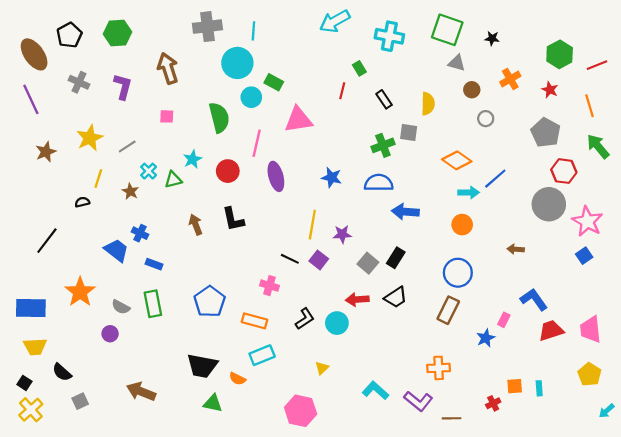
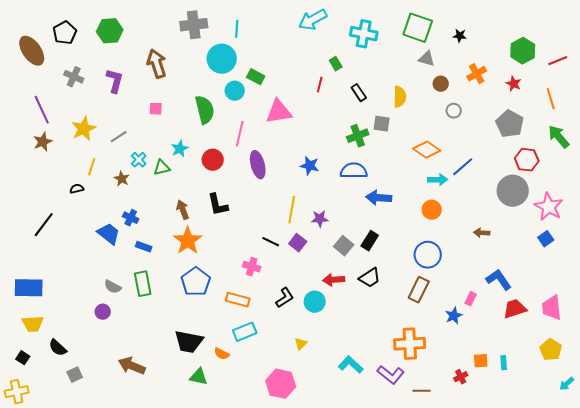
purple line: (31, 99) -> (42, 110), moved
orange star: (80, 292) -> (188, 241), moved
orange cross: (439, 368) -> (410, 344), size x1.4
yellow cross: (31, 410) -> (17, 392), moved, turned 30

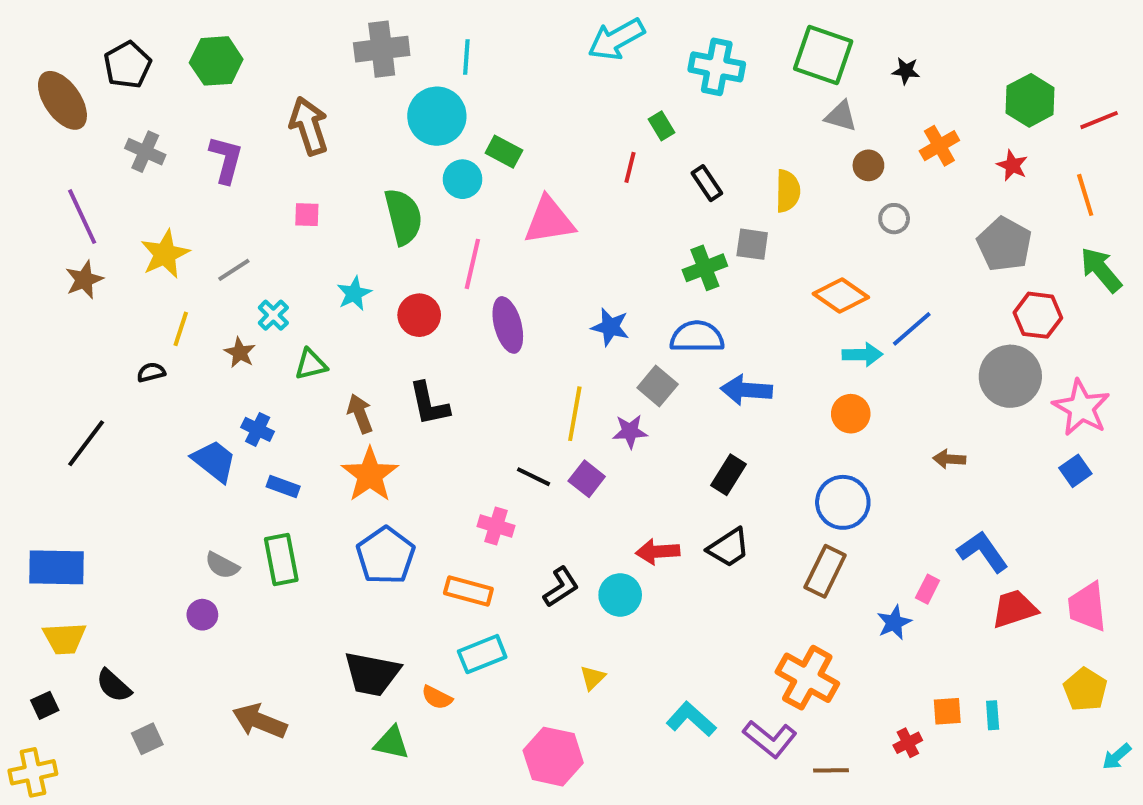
green triangle: (162, 168) -> (311, 364), moved
gray square: (344, 246) -> (658, 386), moved
orange cross: (410, 344) -> (807, 678), turned 32
black square: (23, 358) -> (45, 705), turned 32

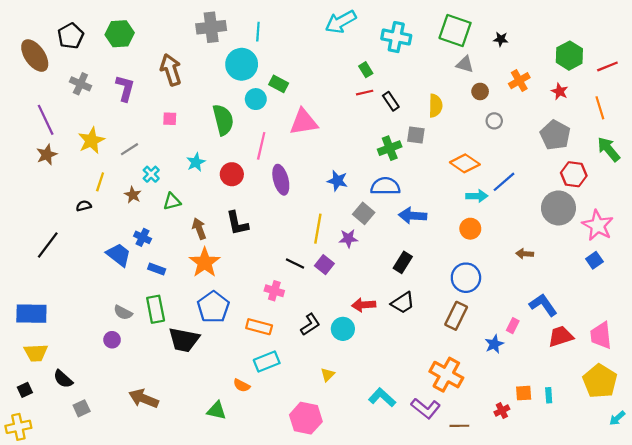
red line: (630, 167) -> (365, 93), moved, turned 63
black trapezoid: (372, 674) -> (184, 340), moved
yellow pentagon: (1085, 690) -> (600, 381), size x1.4

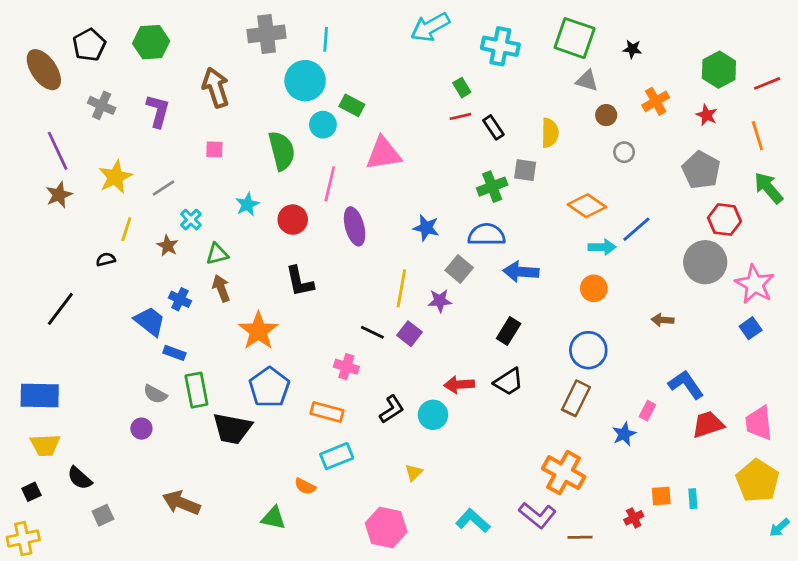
brown arrow: (199, 229) -> (221, 288), moved
blue rectangle: (157, 269) -> (174, 353), moved
cyan L-shape: (382, 397) -> (473, 521), moved

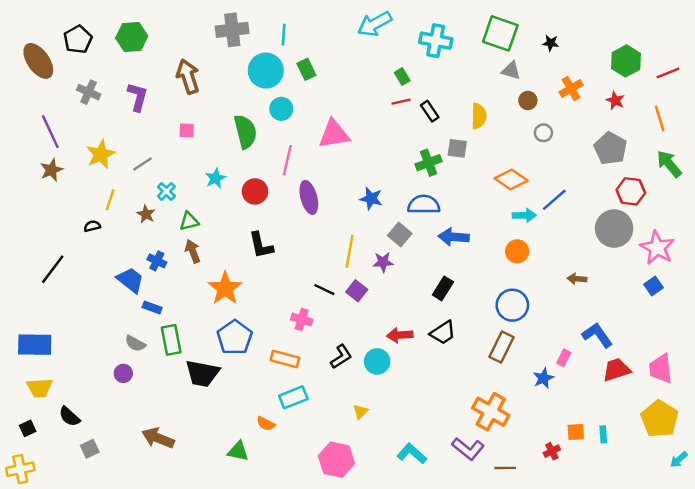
green rectangle: (352, 105) -> (306, 69), moved, turned 36

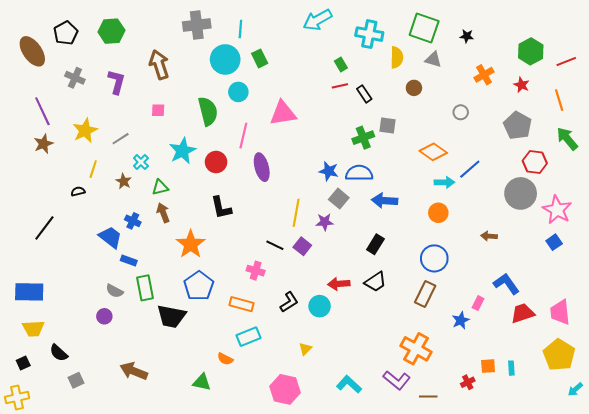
brown circle: (528, 100) -> (414, 88), moved
yellow semicircle: (479, 116) -> (397, 57), moved
cyan star: (215, 178) -> (183, 151), size x1.5
blue star: (371, 199) -> (329, 171), moved

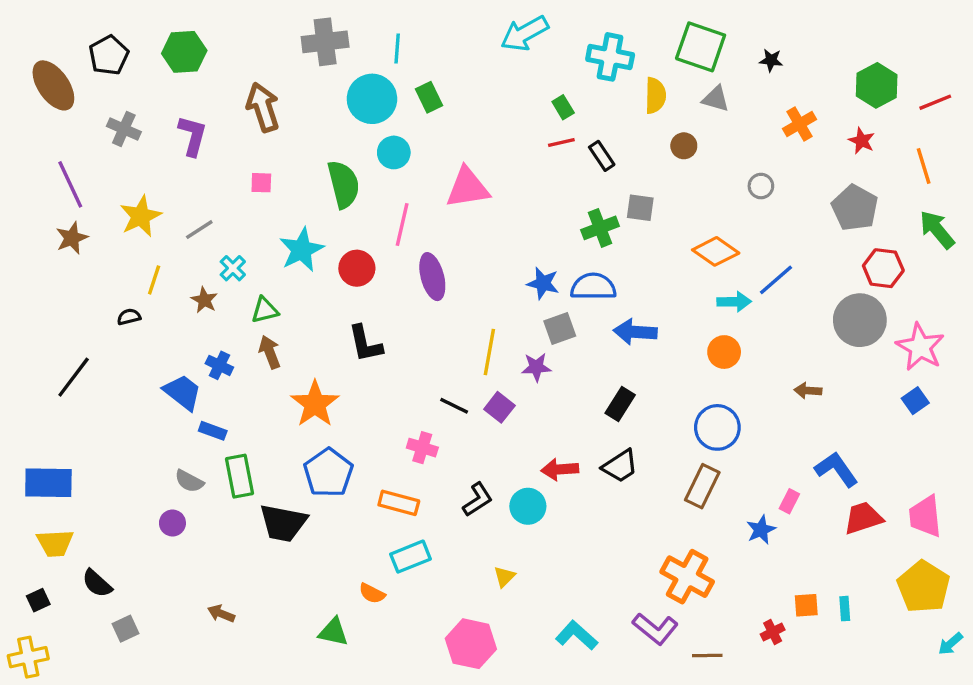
gray square: (339, 199) -> (560, 329), turned 30
brown arrow: (134, 371) -> (221, 614), size x0.6

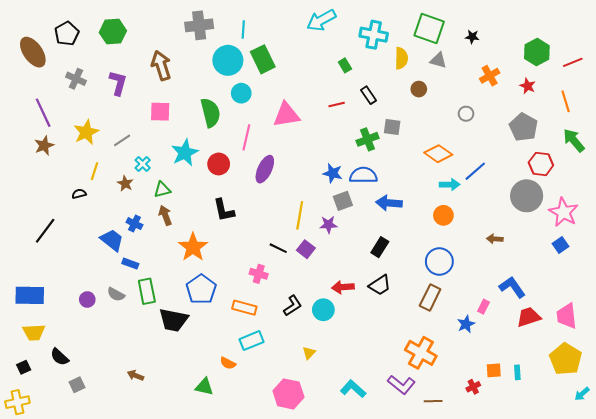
green rectangle: (429, 97) -> (263, 59), size x1.5
red line: (561, 142) -> (337, 104), moved
pink square: (261, 183) -> (160, 112), size x1.5
purple ellipse: (432, 277) -> (265, 169), turned 40
purple circle: (172, 523) -> (87, 299), moved

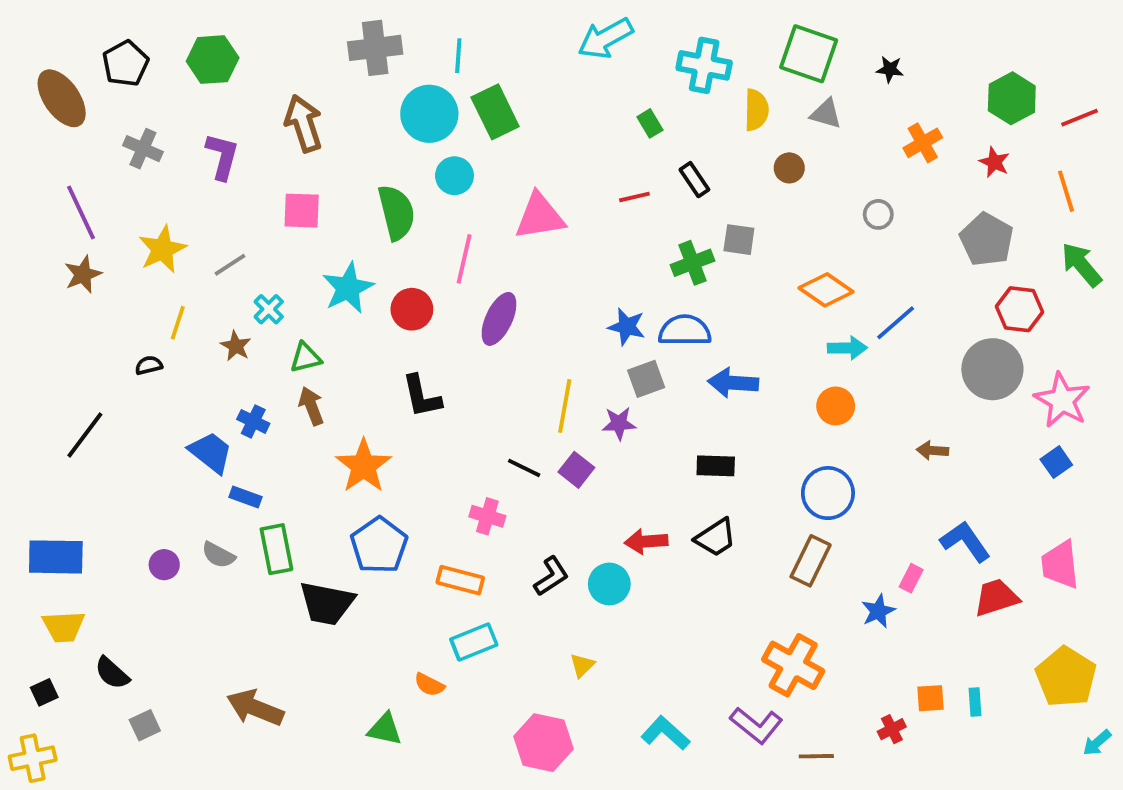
black rectangle: (380, 247) -> (716, 466), turned 60
pink trapezoid: (567, 316) -> (1060, 565), moved
brown arrow: (135, 375) -> (255, 708), size x1.8

